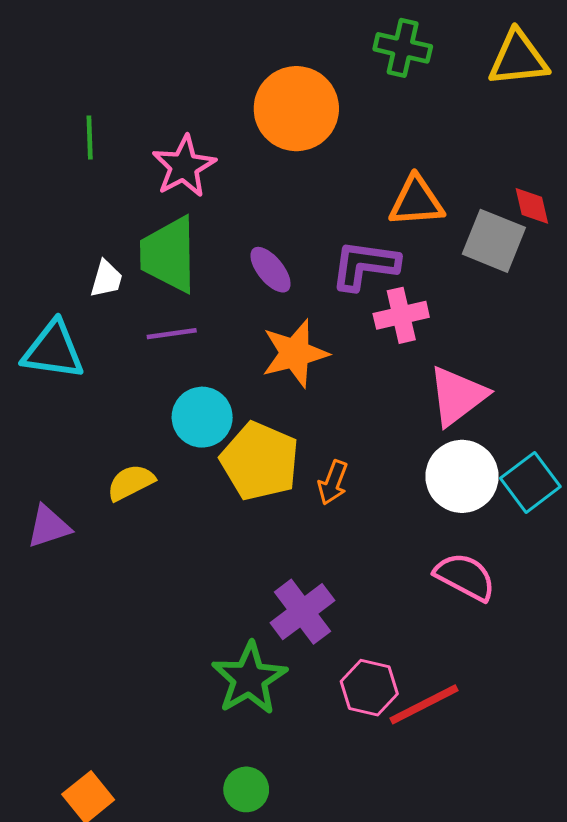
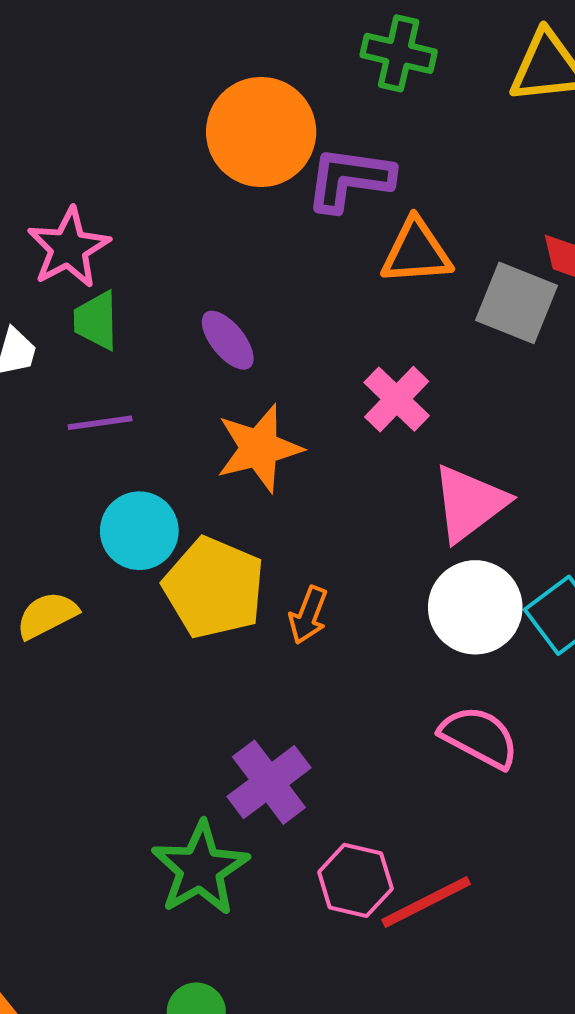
pink star: (184, 166) -> (69, 248), moved
green trapezoid: (169, 255) -> (96, 321), size x0.6
purple L-shape: (365, 265) -> (349, 179), moved
pink cross: (401, 315) -> (397, 399), turned -33

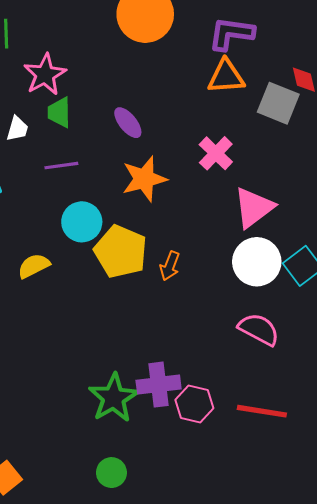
purple L-shape: (349, 179) -> (231, 34), moved
purple cross: (269, 782) -> (159, 385), moved, turned 30
red line: (426, 902) -> (262, 411), moved, turned 36

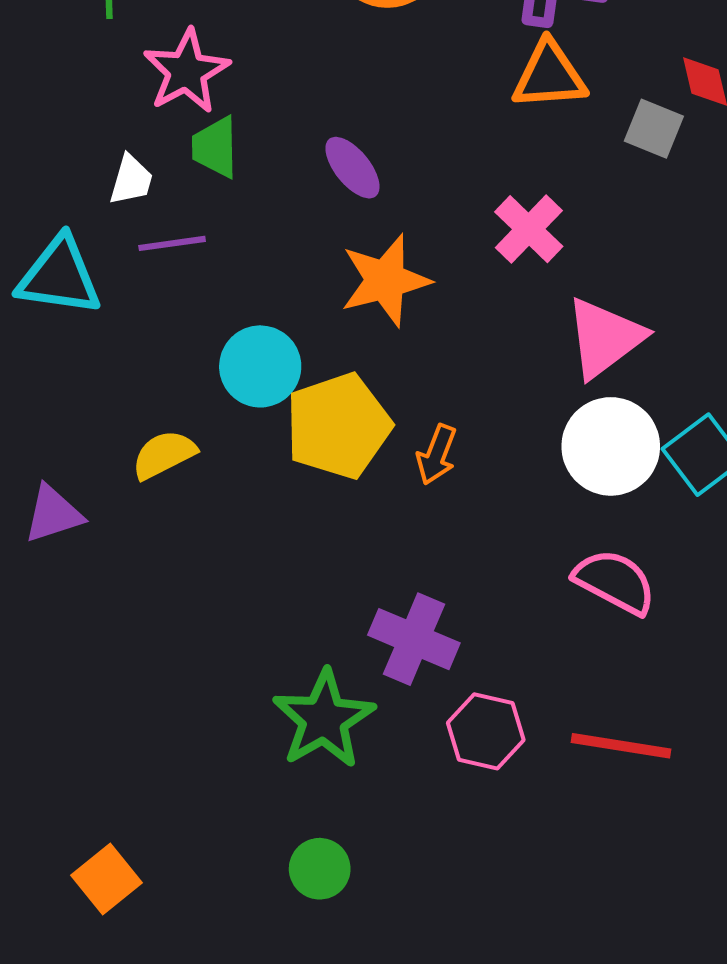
gray square: (278, 103) -> (654, 129), size x0.7
purple line: (61, 166) -> (172, 243), moved
yellow pentagon: (121, 252) -> (338, 426), turned 30
purple cross: (159, 385) -> (414, 639), moved, turned 30

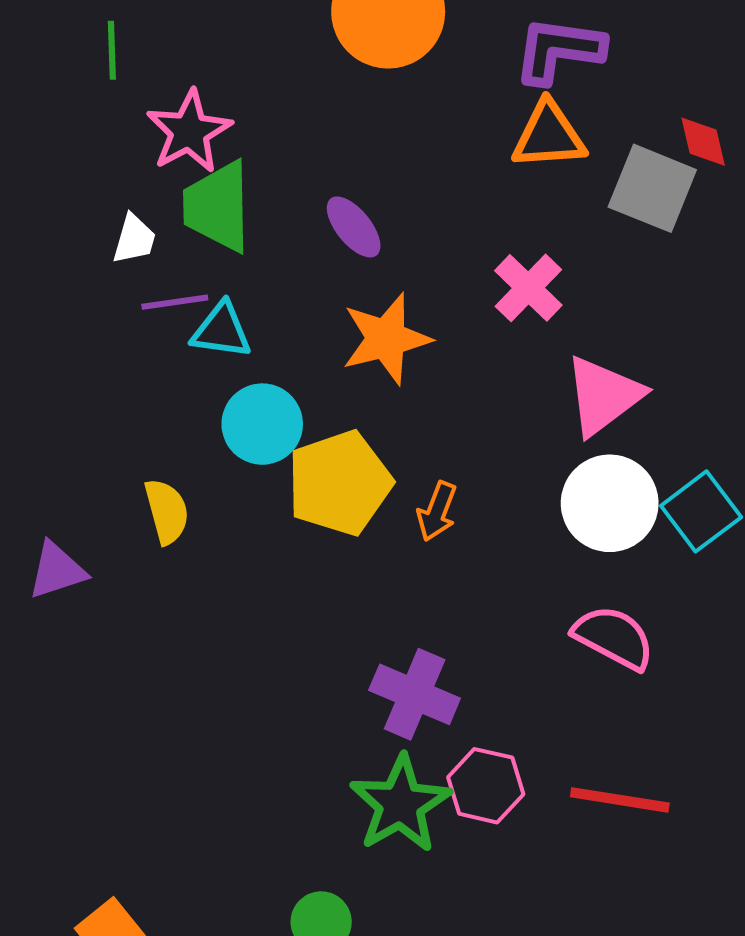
gray square: (654, 129) -> (652, 188), size x1.5
green trapezoid: (215, 147) -> (217, 207), size x1.5
cyan triangle: (59, 276) -> (222, 331), moved, size x0.7
yellow semicircle: (164, 455) -> (167, 511), turned 102
green star: (324, 719) -> (400, 804), moved

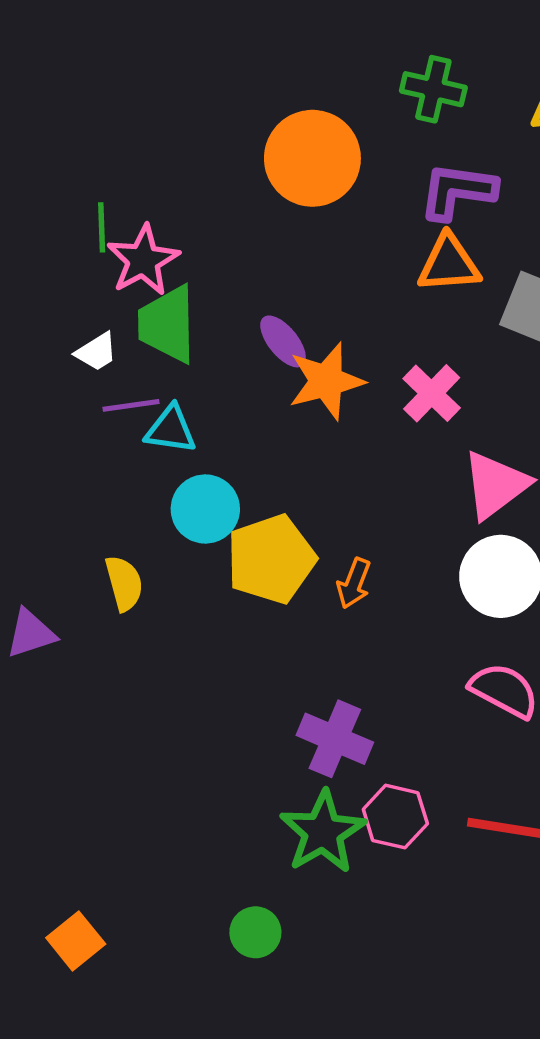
green line: (112, 50) -> (102, 227), moved
white trapezoid: (134, 239) -> (96, 352), turned 42
orange star: (386, 339) -> (326, 381), moved

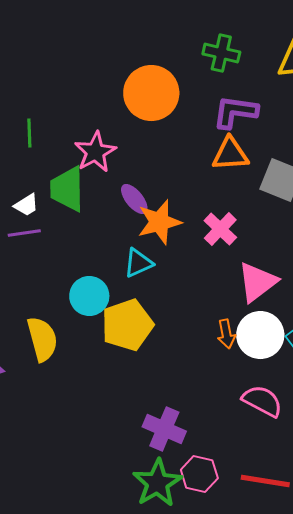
pink star: (143, 260) -> (95, 152), moved
purple line: (131, 405) -> (24, 233), moved
cyan triangle: (171, 430) -> (138, 263), moved, turned -32
yellow semicircle: (124, 583) -> (42, 339), size x1.4
orange arrow: (354, 583) -> (226, 334), moved, turned -32

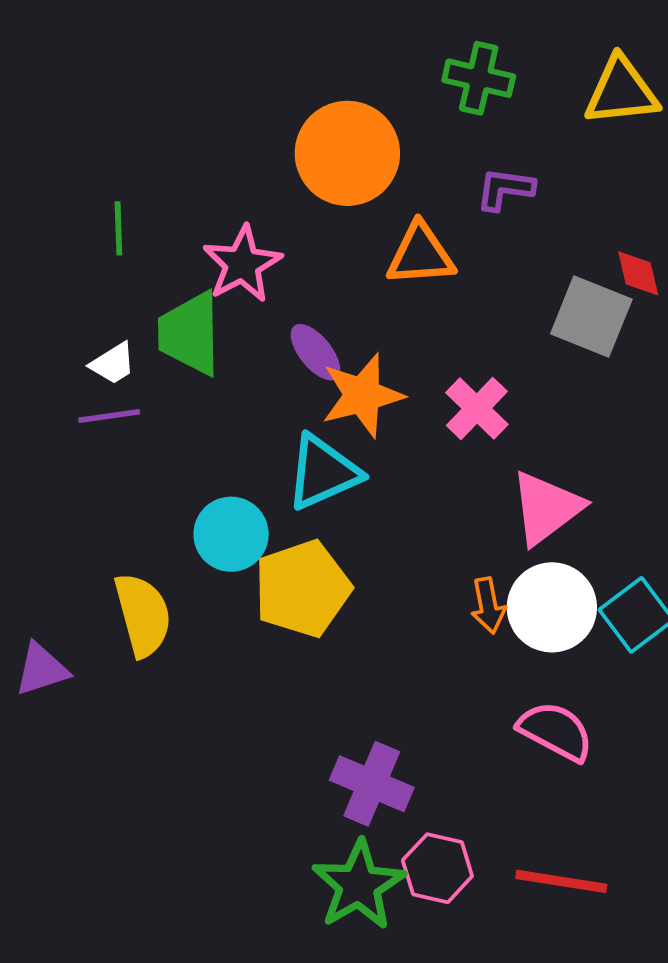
purple L-shape: (235, 112) -> (505, 189), size x0.7
orange triangle: (230, 154) -> (421, 255), moved
cyan triangle: (138, 263) -> (323, 472), size x1.4

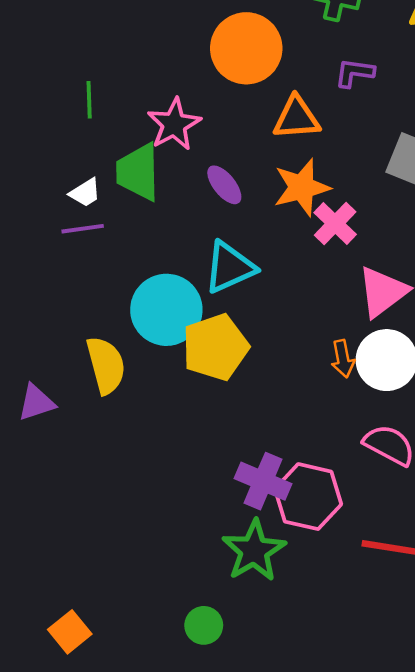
orange star: (362, 395) -> (302, 187), moved
cyan circle: (231, 534) -> (166, 310), size x1.4
pink hexagon: (437, 868) -> (308, 497), moved, size x1.4

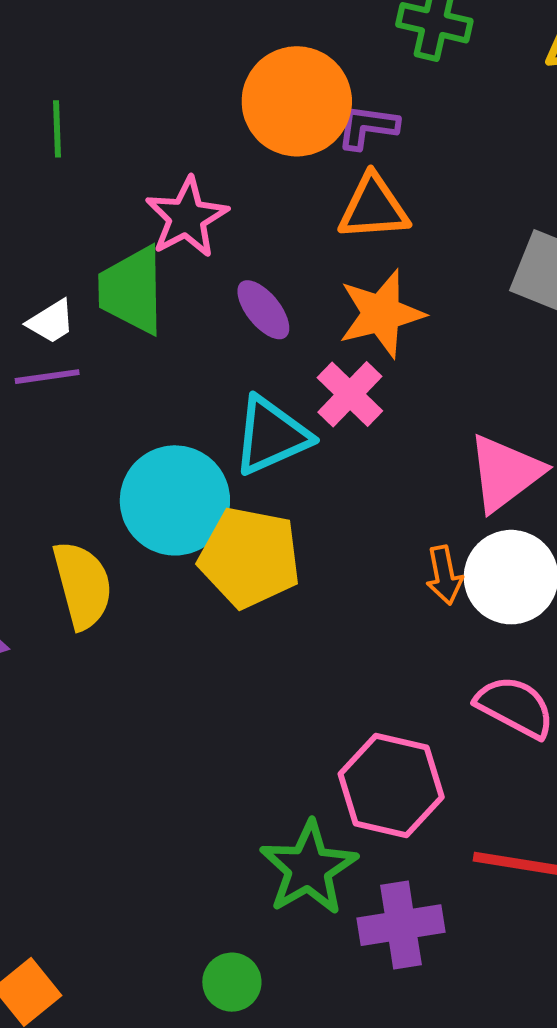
purple L-shape: (354, 73) -> (368, 127), moved
green line: (89, 100) -> (57, 129), moved
pink cross: (335, 223) -> (350, 394), moved
yellow pentagon: (215, 347) -> (250, 557), turned 30
purple cross: (263, 481) -> (401, 925), moved, turned -32

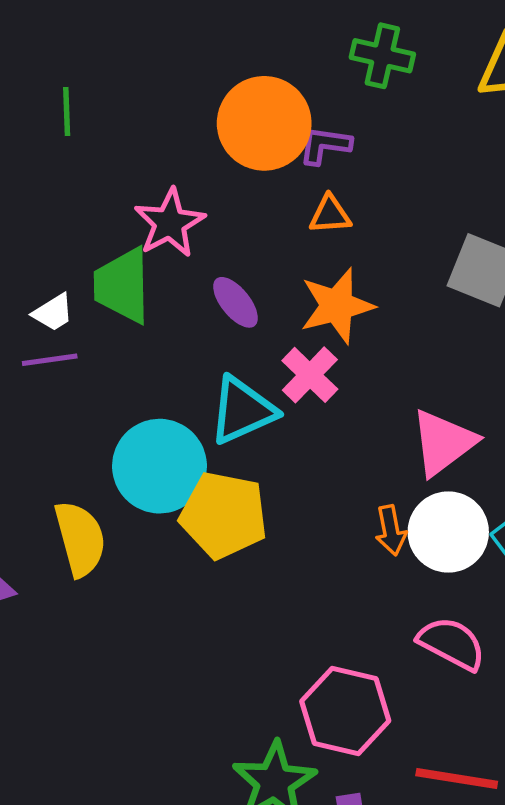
green line: (57, 129) -> (67, 112), moved
orange triangle: (373, 208) -> (330, 215), size x0.7

